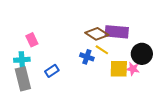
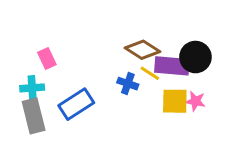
purple rectangle: (117, 32) -> (172, 66), moved
black circle: (142, 54) -> (195, 57), moved
blue rectangle: (52, 71) -> (76, 104), size x1.6

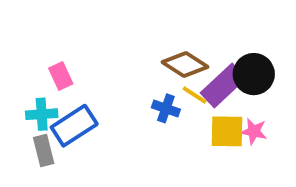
purple rectangle: (172, 66) -> (223, 86), turned -48
blue rectangle: (76, 104) -> (74, 126), moved
gray rectangle: (34, 116) -> (44, 150), size x0.7

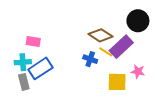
black circle: (254, 74) -> (138, 21), moved
pink rectangle: (61, 76) -> (33, 41), turned -56
yellow square: (227, 131) -> (117, 82), moved

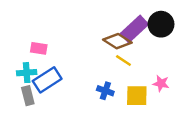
purple rectangle: (121, 47) -> (134, 29), moved
blue cross: (90, 59) -> (105, 91), moved

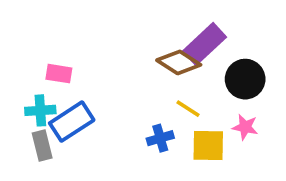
black circle: (161, 24) -> (245, 79), moved
yellow line: (123, 60) -> (188, 109), moved
blue cross: (105, 91) -> (160, 138), turned -35

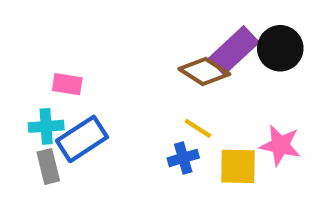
black circle: (245, 79) -> (280, 48), moved
yellow line: (188, 109) -> (198, 128), moved
pink star: (245, 127) -> (280, 145), size x1.4

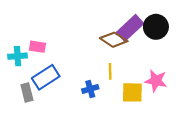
cyan cross: (46, 126) -> (18, 56), moved
yellow line: (198, 128) -> (110, 71), turned 56
blue cross: (183, 158) -> (90, 89), moved

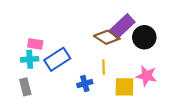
black circle: (156, 27) -> (144, 37), moved
cyan cross: (18, 56) -> (30, 59), moved
blue rectangle: (46, 77) -> (57, 59), moved

